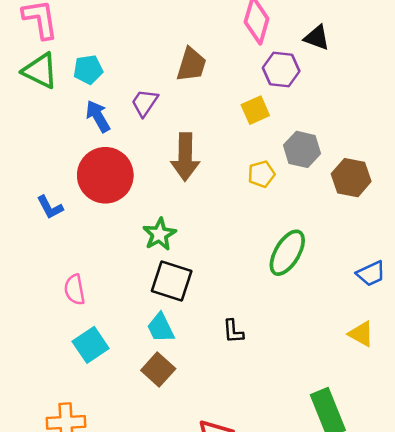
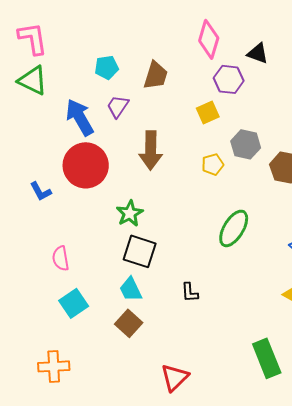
cyan pentagon: (88, 70) -> (107, 67), moved
blue arrow: (98, 116) -> (80, 117), size x1.4

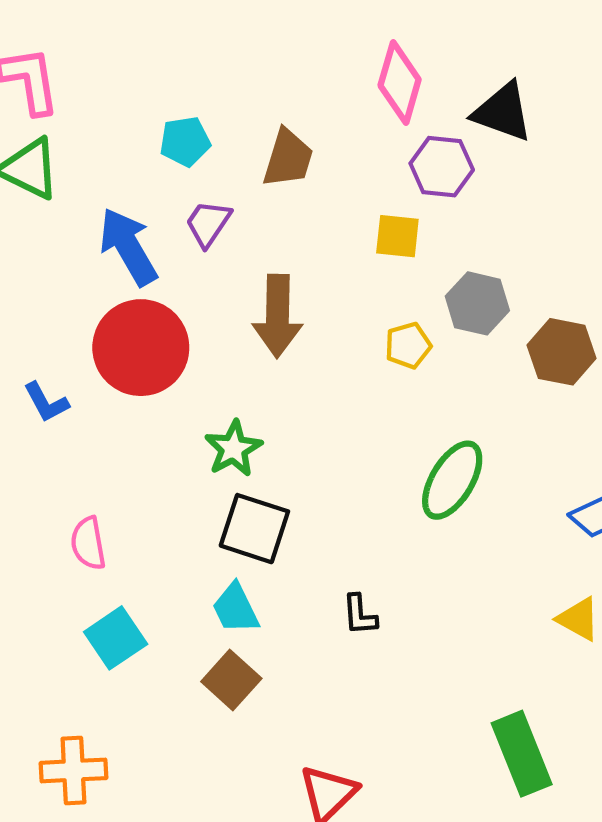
black triangle: (258, 53) -> (503, 112), size x1.4
yellow square: (208, 112) -> (397, 236), turned 30

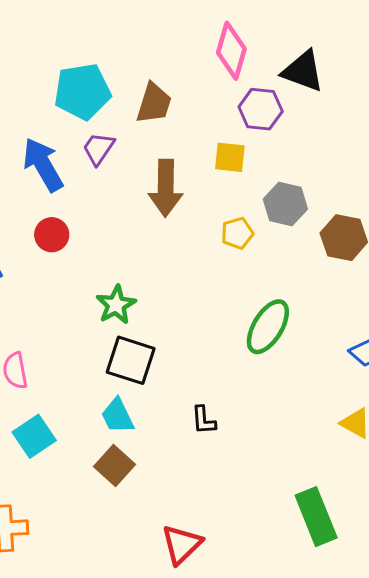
cyan pentagon: (185, 141) -> (82, 92), size x1.6
brown arrow: (278, 316) -> (166, 188), moved
red circle: (141, 348) -> (52, 235), size x0.5

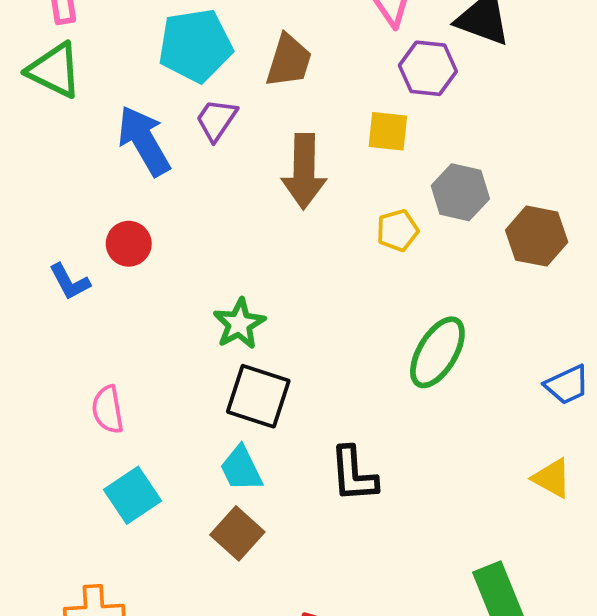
red circle: (52, 235) -> (129, 244), moved
black L-shape: (204, 420) -> (354, 474), size x1.5

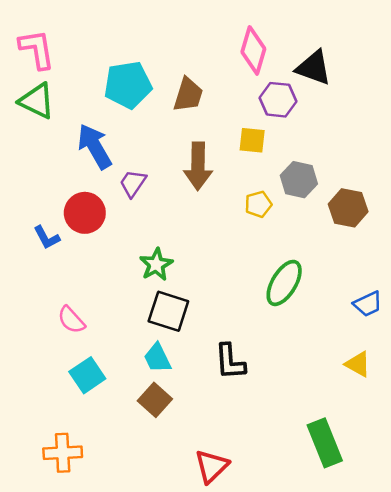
purple trapezoid: (216, 120) -> (133, 183), moved
red circle: (129, 244) -> (85, 213), size x1.4
pink semicircle: (108, 410) -> (71, 320), turned -32

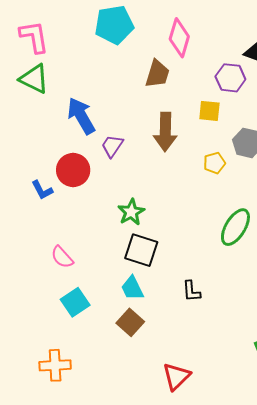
pink diamond: (253, 50) -> (179, 38), moved
cyan pentagon: (128, 85) -> (114, 25), moved
black L-shape: (230, 362) -> (191, 291), size x0.7

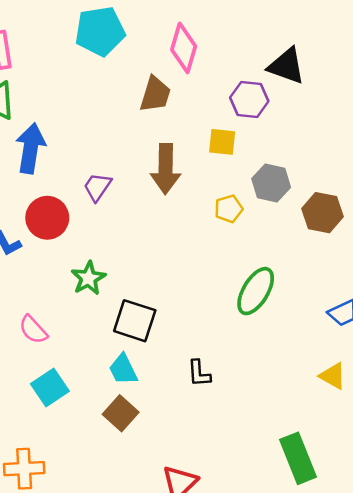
blue arrow: (81, 116) -> (31, 148), moved, turned 39
green star: (131, 212) -> (88, 278), moved

